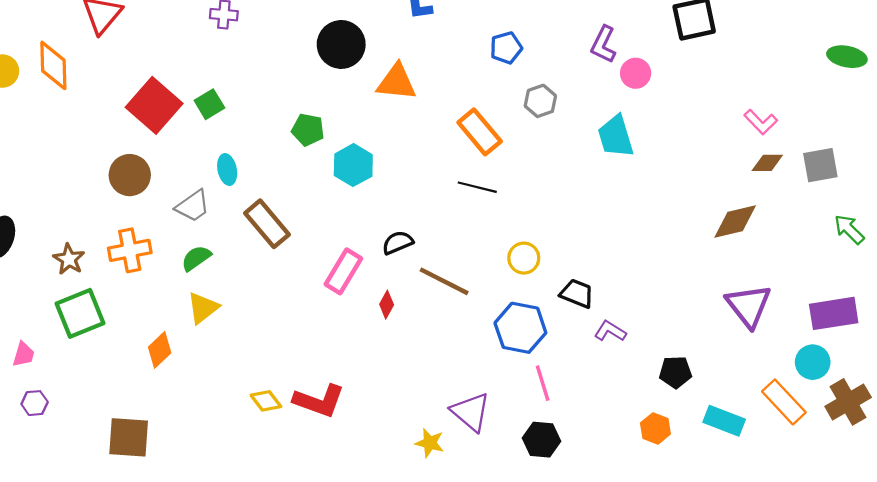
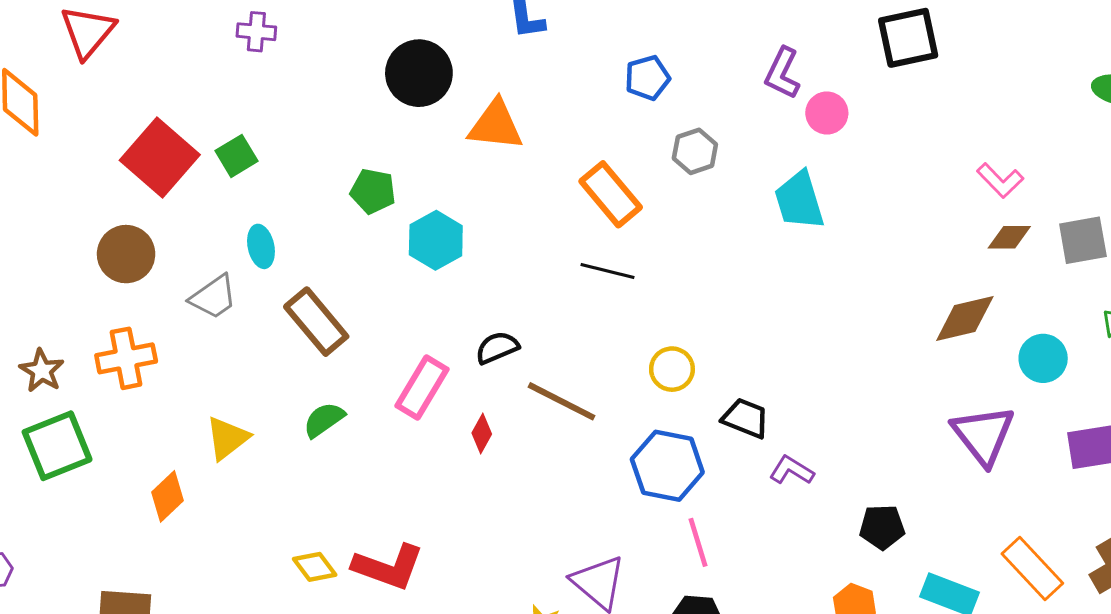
green semicircle: (196, 258) -> (324, 420), moved
cyan circle: (813, 362) -> (1043, 358), moved

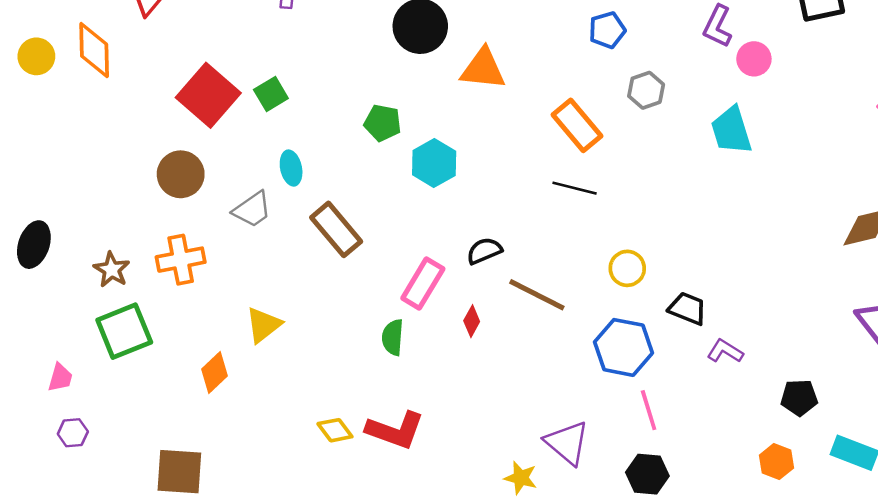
green semicircle: (324, 420) -> (393, 337), moved, turned -51

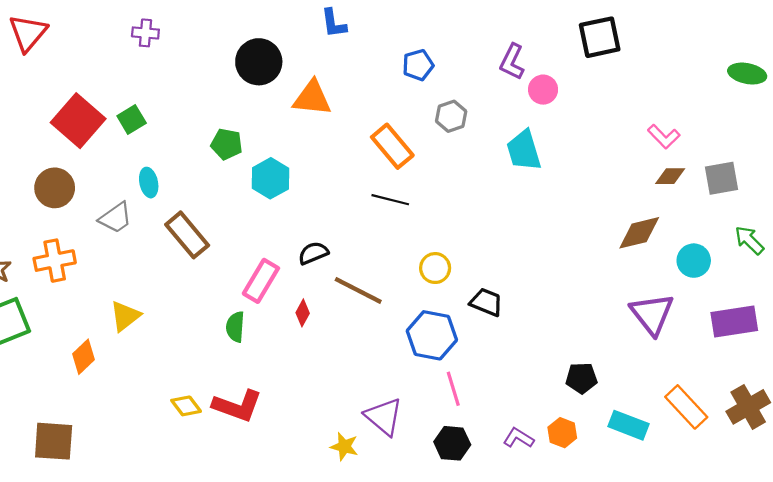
purple L-shape: (725, 351) -> (518, 438), moved

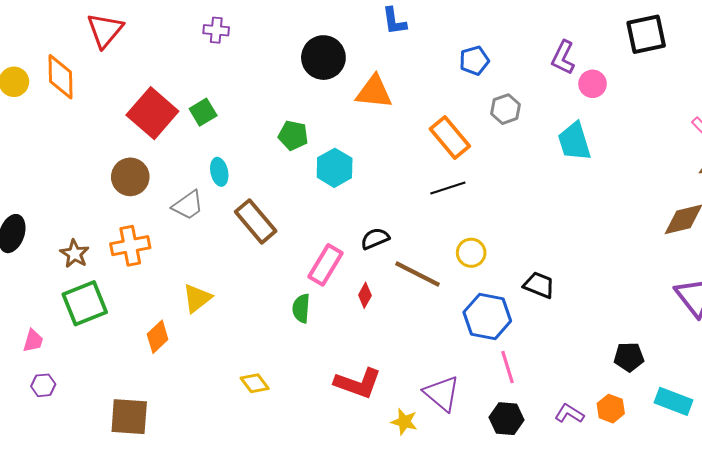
black line: (390, 200) -> (448, 188), turned -32
yellow circle: (435, 268) -> (471, 253), moved
red L-shape: (237, 406) -> (358, 383), moved

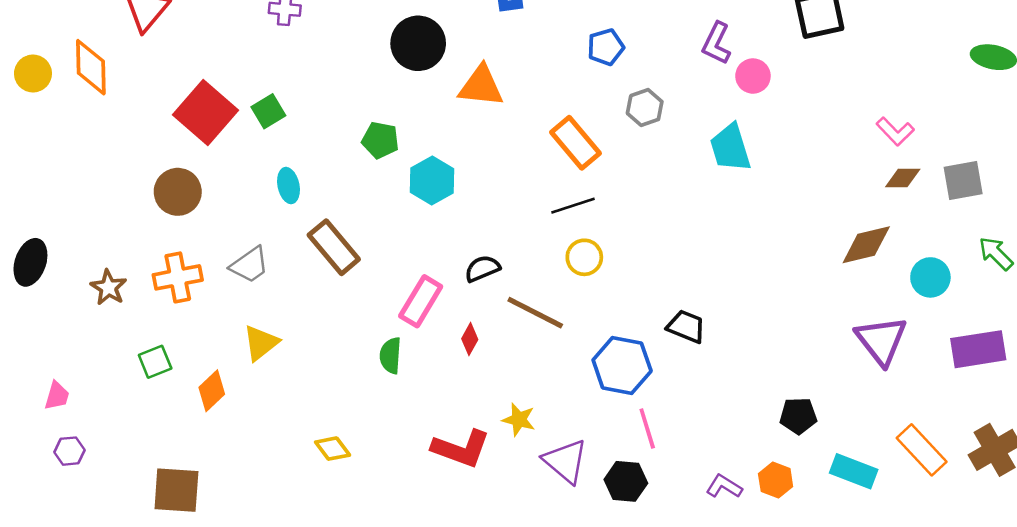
gray trapezoid: (188, 205) -> (249, 265), moved
yellow circle: (471, 253) -> (584, 257), moved
green square: (85, 303) -> (155, 362), moved, size x0.6
black hexagon: (507, 419) -> (626, 481), moved
yellow star: (404, 422) -> (519, 420), moved

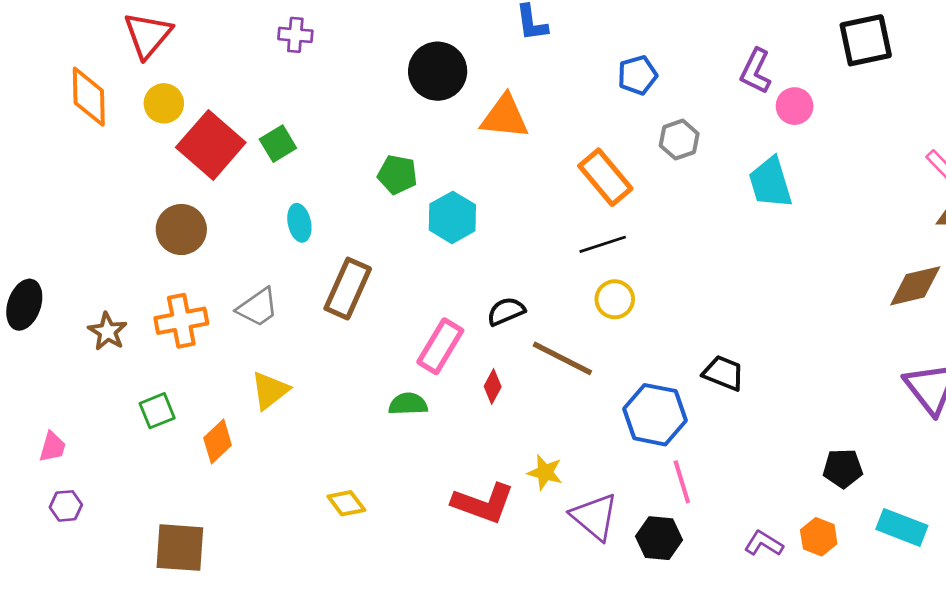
yellow circle: (33, 73) -> (164, 103), moved
brown rectangle: (334, 247) -> (348, 289), turned 64
green semicircle: (390, 355) -> (408, 404), turned 84

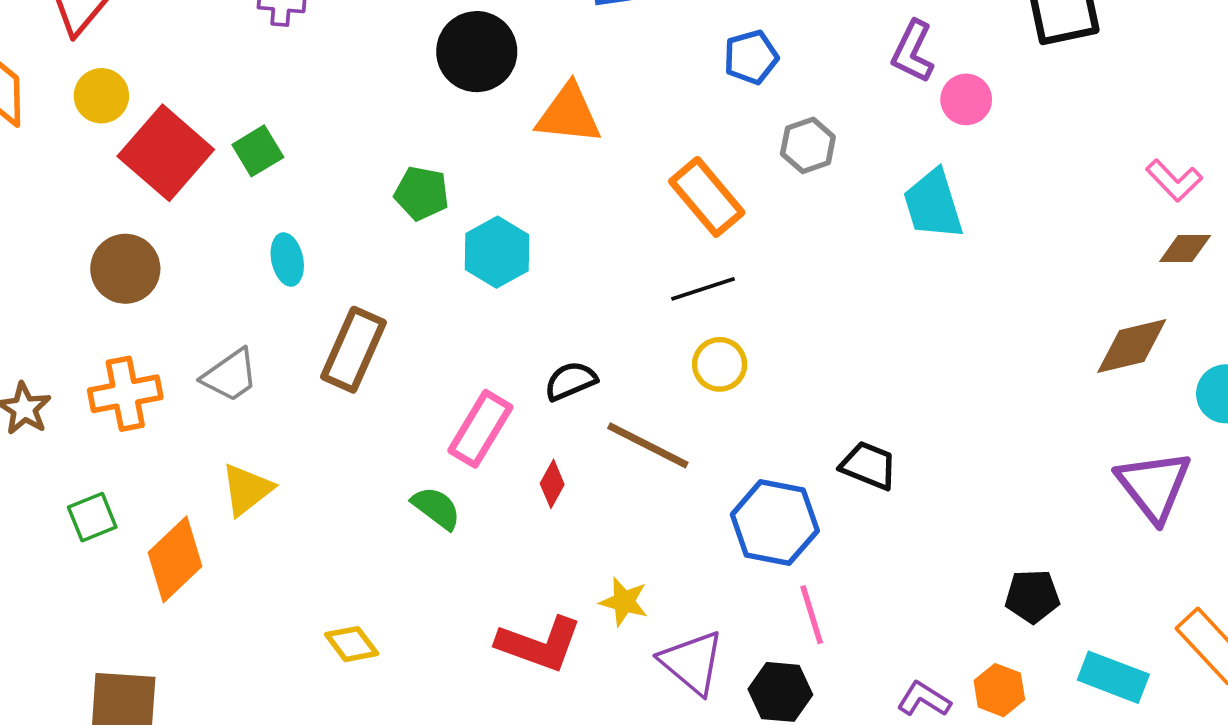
green semicircle: (408, 404) -> (436, 508), turned 39
orange diamond: (218, 442) -> (175, 559), size x1.4

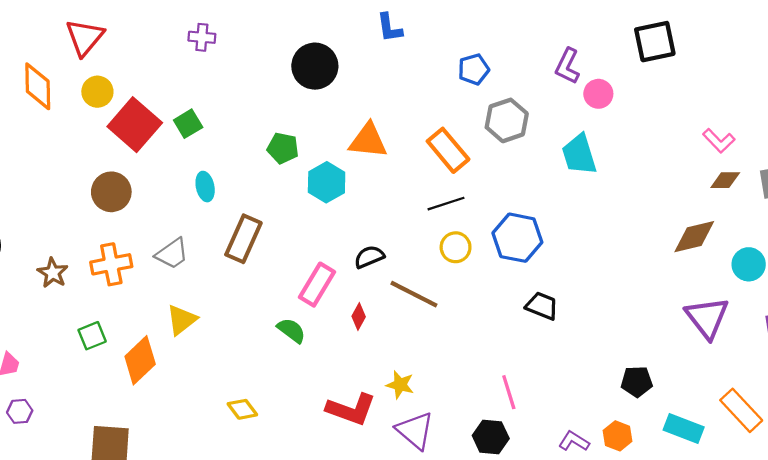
orange triangle: (569, 114) -> (368, 141), moved
gray hexagon: (808, 145) -> (507, 120), size x1.4
blue hexagon: (775, 523) -> (517, 238), moved
purple triangle: (692, 662) -> (415, 431), moved

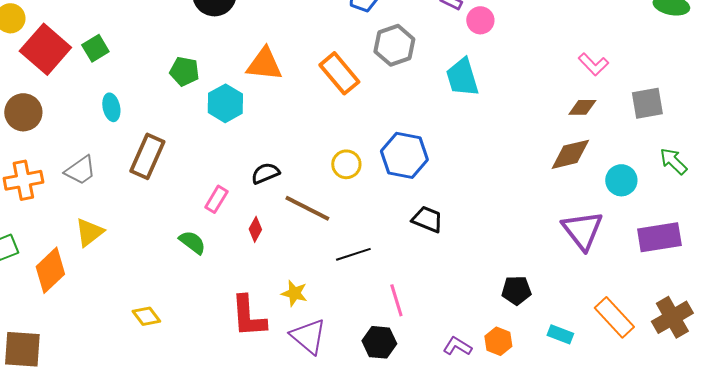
brown diamond: (725, 180) -> (582, 107), moved
black line: (446, 204) -> (353, 254), moved
pink rectangle: (317, 285) -> (216, 199), size x0.7
red L-shape: (351, 409) -> (248, 316), turned 66
cyan rectangle: (684, 428) -> (560, 334), size x0.7

